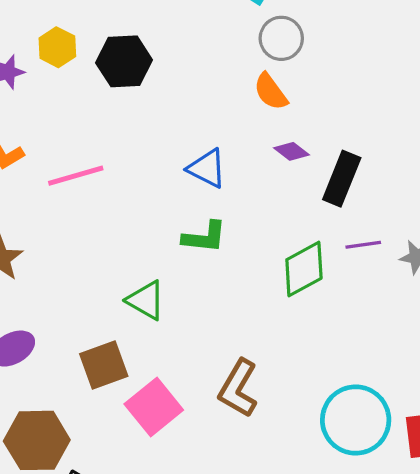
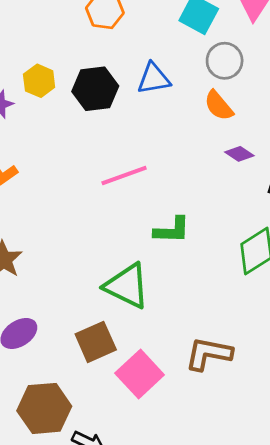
blue triangle: (207, 168) -> (154, 79), moved, turned -33
pink line: (76, 176) -> (124, 175), moved
green triangle: (146, 300) -> (127, 286), size x1.4
brown L-shape: (238, 388) -> (209, 354), turned 75

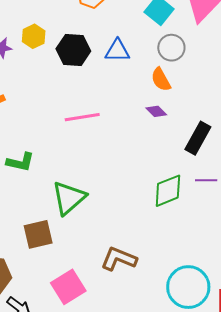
purple diamond: (239, 154) -> (156, 111), moved
green L-shape: (172, 230) -> (20, 162), moved
green triangle: (127, 286) -> (69, 198), turned 42
pink square: (140, 374) -> (68, 287), moved

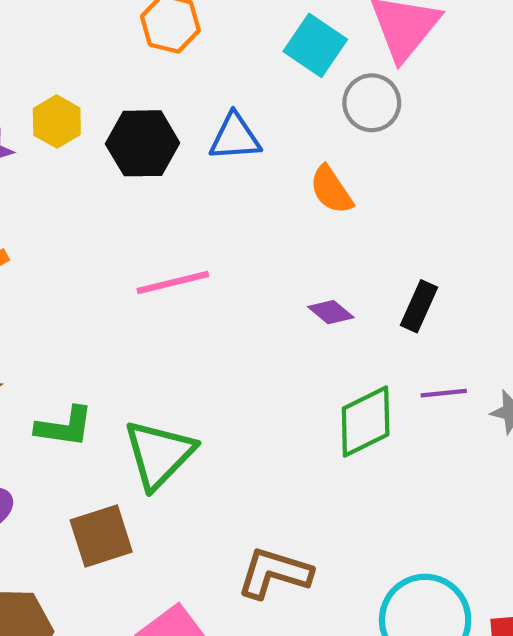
gray circle: (171, 48) -> (372, 103), moved
purple diamond: (156, 111) -> (331, 312), moved
black rectangle: (198, 138) -> (419, 306), size x0.7
green L-shape: (20, 162) -> (64, 427), moved

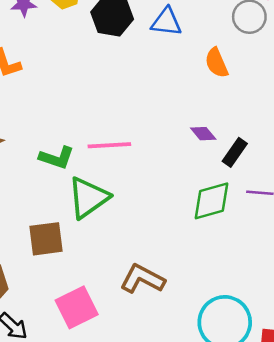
pink line: (173, 283) -> (109, 145), moved
black rectangle: (419, 306) -> (235, 152), moved
green L-shape: (64, 427) -> (57, 158), moved

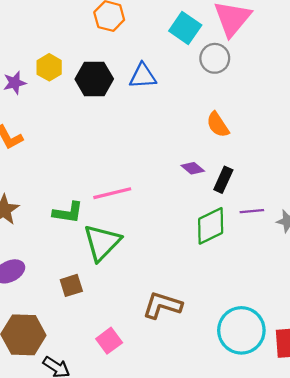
orange semicircle: (216, 63) -> (218, 125), moved
brown square: (46, 239) -> (71, 285), size x0.7
pink square: (77, 307) -> (109, 341), size x0.7

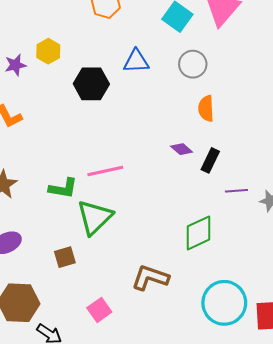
gray circle: (215, 58) -> (193, 64), moved
black hexagon: (94, 79) -> (91, 84), moved
orange semicircle: (218, 125) -> (206, 108), turned 30
green diamond: (211, 226) -> (199, 233), moved

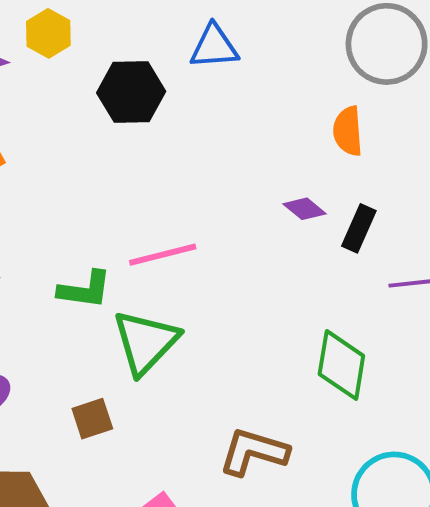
gray circle: (193, 64) -> (387, 44), moved, size x1.5
green diamond: (199, 233) -> (341, 365), turned -54

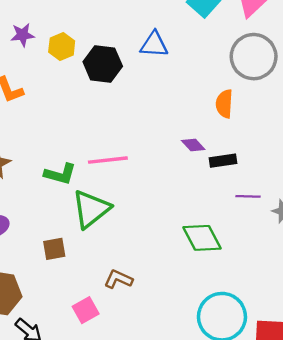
yellow hexagon: (48, 33) -> (62, 46), moved
black rectangle: (359, 228) -> (223, 161), turned 50
green diamond: (341, 365) -> (202, 238), turned -45
brown L-shape: (254, 452) -> (118, 279), moved, size x0.7

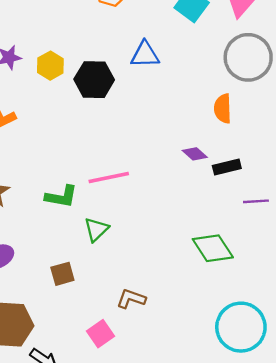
green triangle: (91, 209) -> (96, 229), size x0.6

